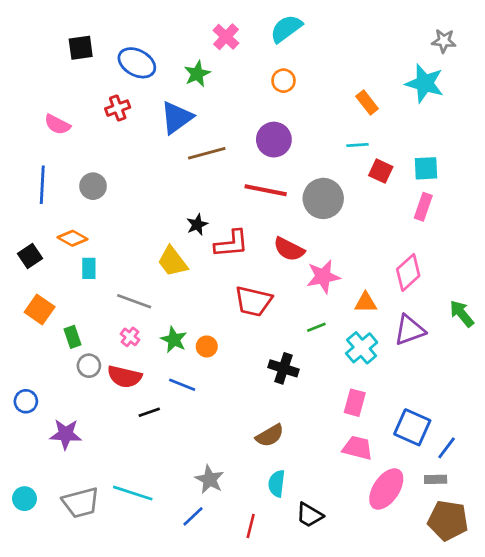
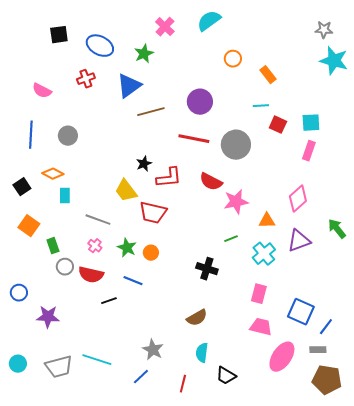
orange circle: (283, 81) -> (233, 59), moved
cyan star: (425, 83) -> (334, 61), moved
red trapezoid: (253, 301) -> (153, 213), moved

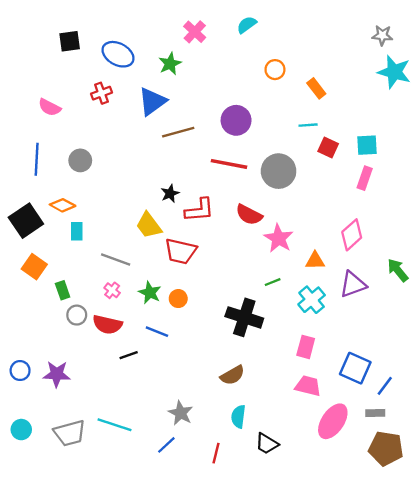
cyan semicircle: (209, 21) -> (247, 25), size x0.7
black square: (22, 187) -> (26, 221), size x1.6
pink star: (236, 202) -> (279, 238), turned -30
black cross: (207, 269) -> (244, 317), size x1.4
blue circle: (19, 293) -> (20, 371), moved

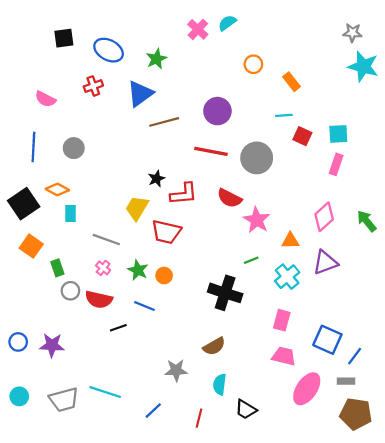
pink cross: (195, 32) -> (198, 29), moved
yellow trapezoid: (149, 225) -> (137, 208), turned 68
green arrow: (398, 270) -> (367, 221), moved
gray star: (181, 413) -> (176, 370), moved, turned -30

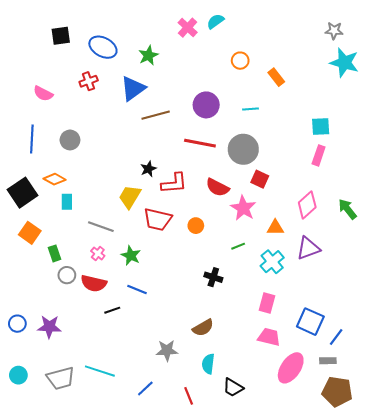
cyan line: (284, 115) -> (250, 109), moved
red square: (302, 136) -> (260, 179), moved
orange circle: (164, 276) -> (196, 226), moved
black cross: (225, 293) -> (213, 277), size x0.6
red line: (199, 418) -> (189, 396), turned -36

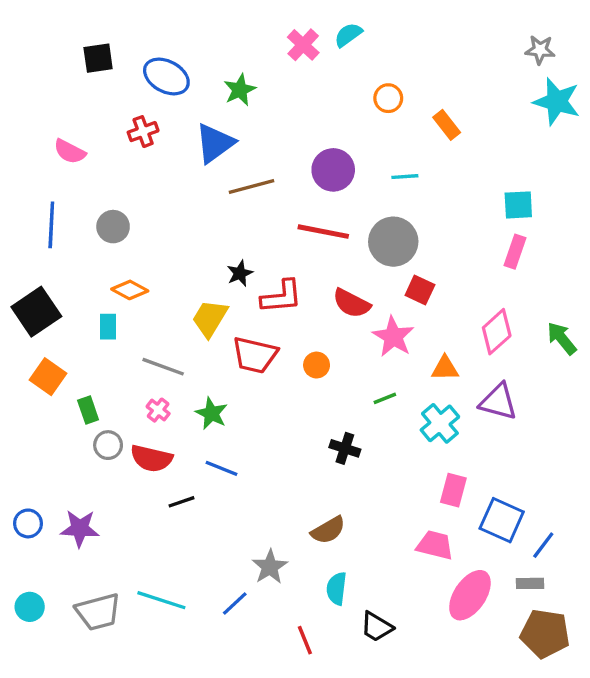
orange diamond: (55, 179) -> (130, 290), moved
purple triangle: (308, 248) -> (498, 402), turned 35
pink rectangle: (267, 303) -> (453, 490), moved
gray star: (167, 350) -> (270, 567), turned -30
blue line: (145, 389) -> (235, 604), moved

